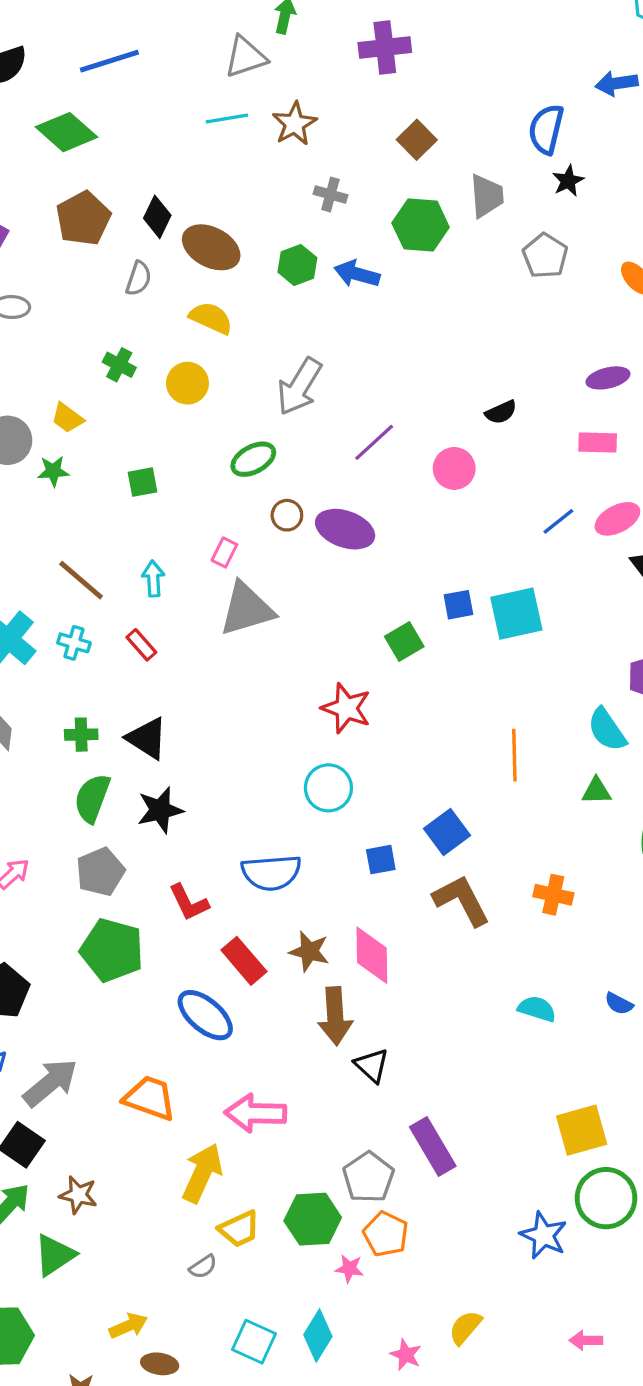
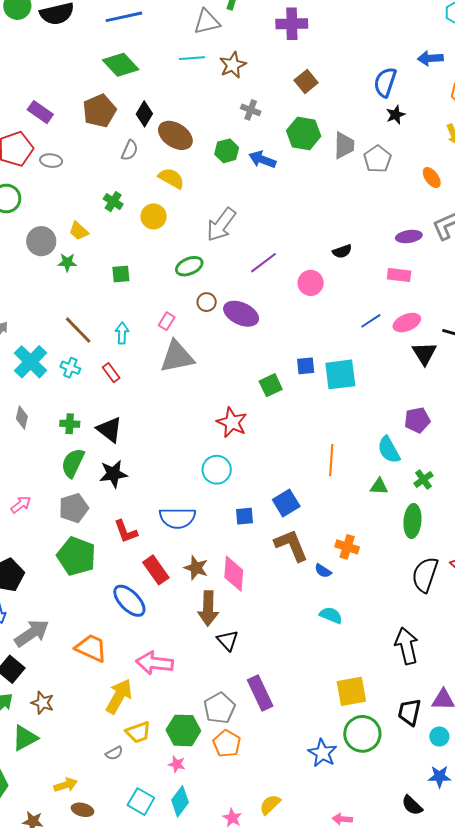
green diamond: (66, 132) -> (121, 65), moved
gray trapezoid: (487, 196) -> (344, 145), moved
blue semicircle: (619, 1004) -> (323, 571), moved
pink star: (349, 1268) -> (177, 764), moved

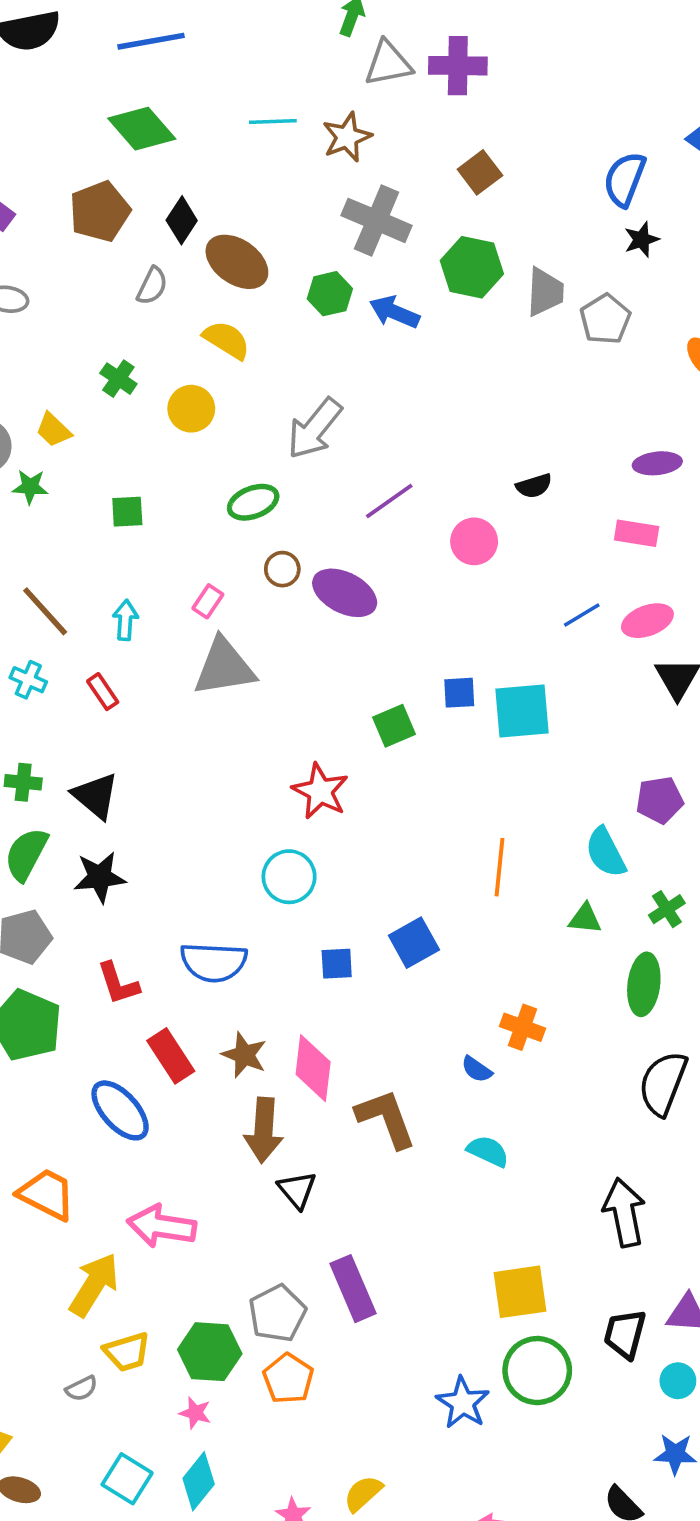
gray triangle: (207, 22) -> (388, 63), moved
gray cross: (251, 110) -> (377, 220), size x1.8
brown L-shape: (291, 545) -> (386, 1119), moved

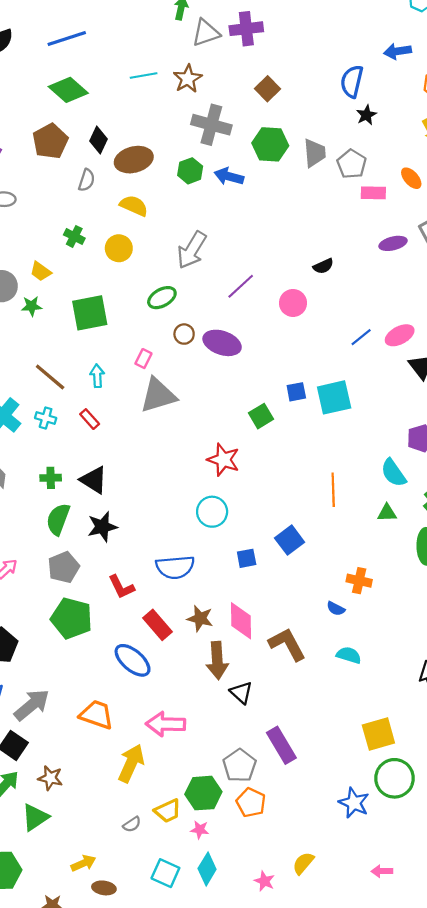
brown ellipse: (237, 262) -> (134, 160), turned -42
green square: (127, 512) -> (90, 313), size x1.8
pink rectangle: (637, 533) -> (373, 193), moved
yellow trapezoid: (127, 1352) -> (168, 811), moved

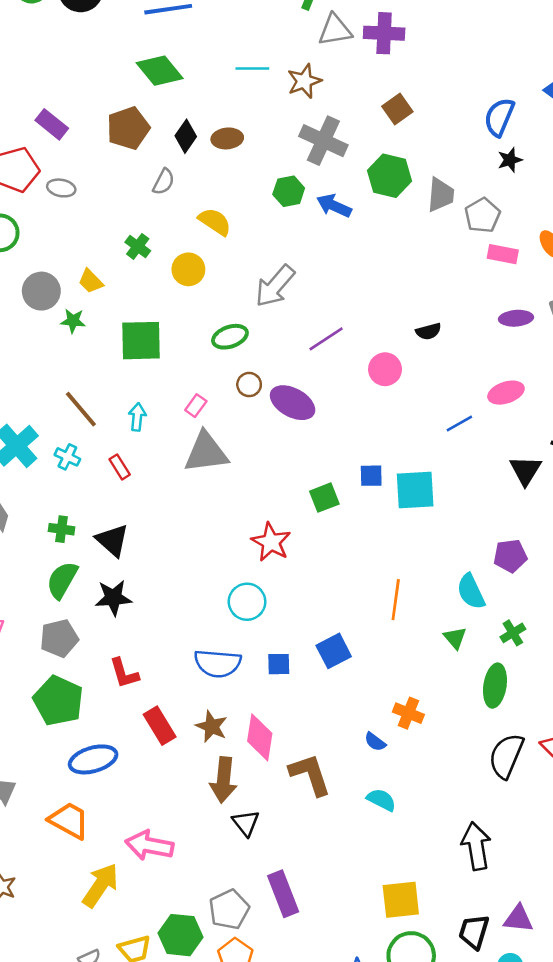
brown ellipse: (134, 160) -> (227, 138), moved, size x0.7
pink ellipse: (400, 335) -> (506, 393), moved
green triangle: (387, 513) -> (455, 638), turned 42
blue semicircle: (175, 567) -> (218, 663), moved
blue ellipse: (133, 660) -> (93, 759), moved, turned -66

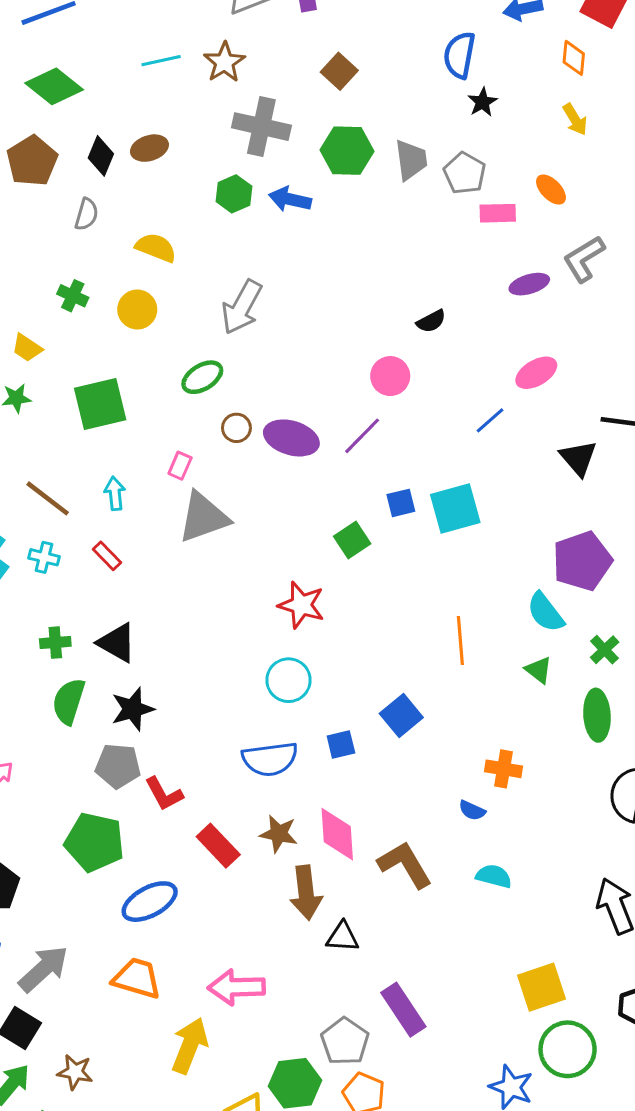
purple line: (326, 339) -> (362, 436), moved
purple pentagon: (510, 556) -> (582, 561), size x1.5
gray pentagon: (59, 638) -> (118, 766), moved, turned 30
black triangle: (246, 823) -> (343, 937), turned -36

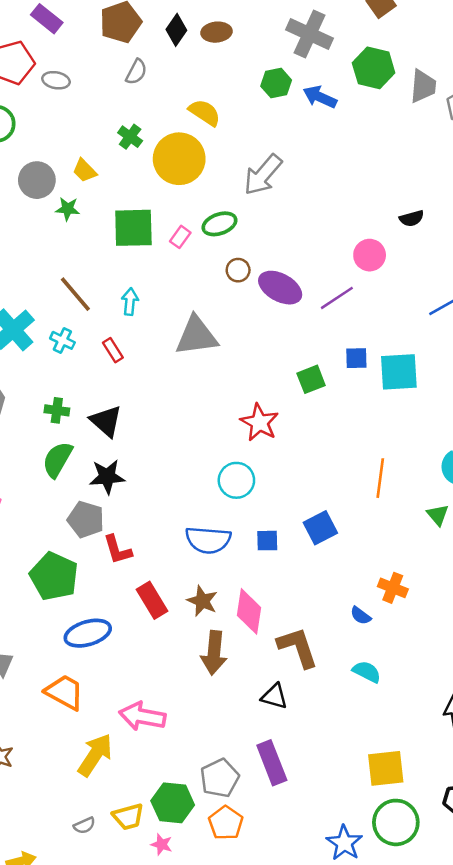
gray semicircle: (86, 214) -> (136, 72), moved
yellow circle: (137, 310) -> (179, 159), size x1.6
pink rectangle: (180, 466) -> (180, 237), moved
black triangle: (343, 937) -> (274, 696), moved

